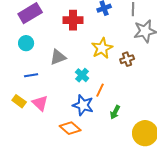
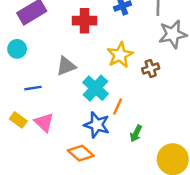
cyan circle: (26, 43) -> (17, 49), moved
cyan cross: (82, 75) -> (96, 88), size x1.5

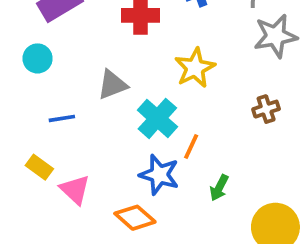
brown cross: (151, 68) -> (266, 109), moved
pink triangle: (44, 122) -> (75, 190), moved

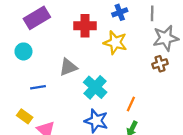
yellow star: (195, 68) -> (115, 43), moved, turned -30
brown cross: (266, 109) -> (160, 64), moved
orange line: (191, 147) -> (131, 104), moved

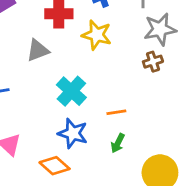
gray triangle: (68, 67) -> (38, 50), moved
orange line: (131, 104) -> (116, 112), turned 56

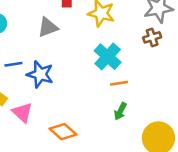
cyan cross: (71, 91) -> (108, 57), moved
blue star: (73, 133) -> (40, 74), moved

